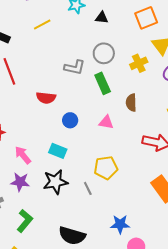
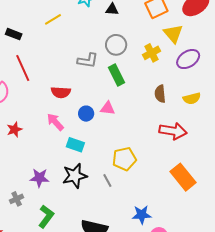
brown semicircle: (131, 103) -> (160, 94), moved
pink triangle: (106, 122) -> (108, 108), moved
pink arrow: (23, 155) -> (55, 122), moved

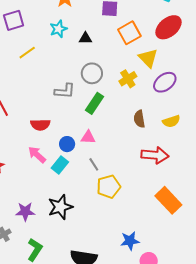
green rectangle: (117, 75) -> (95, 103), turned 65
cyan rectangle: (75, 145) -> (60, 165), moved, turned -66
gray line: (107, 181) -> (94, 164), moved

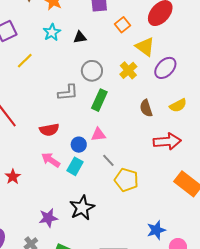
orange square: (129, 33) -> (123, 25), size x0.7
yellow pentagon: (109, 187) -> (126, 180), turned -30

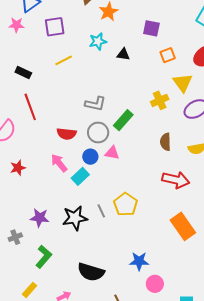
gray circle: (92, 71) -> (98, 133), moved
gray line: (108, 160) -> (101, 211), moved

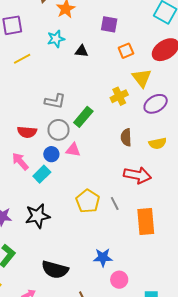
gray line: (101, 211) -> (115, 204), moved
orange rectangle: (183, 226) -> (146, 222), turned 32

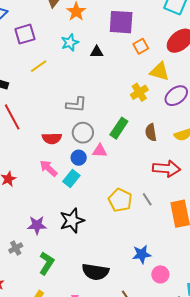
purple square: (109, 24) -> (121, 22), size x1.5
yellow triangle: (142, 78) -> (160, 71), turned -30
green rectangle: (83, 117) -> (119, 128), moved

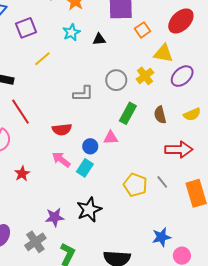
gray circle: (83, 133) -> (116, 80), moved
gray cross: (16, 248) -> (35, 242), size x1.5

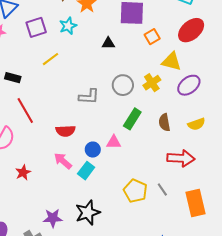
cyan star: (71, 32) -> (68, 26), moved

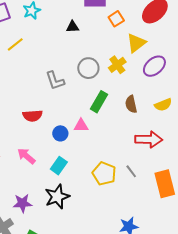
yellow triangle: (172, 61) -> (136, 43), turned -50
gray L-shape: (89, 97) -> (55, 81), turned 70
pink arrow: (63, 161) -> (26, 156), moved
cyan rectangle: (86, 171) -> (59, 166), moved

